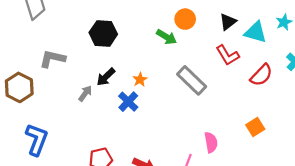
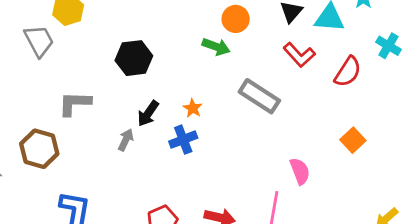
blue cross: (128, 102) -> (183, 140), turned 36

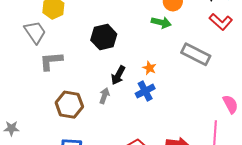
gray L-shape: (75, 103) -> (51, 61), moved
brown hexagon: (39, 149) -> (69, 105), moved

